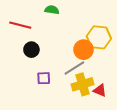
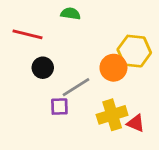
gray line: (74, 68) -> (76, 87), moved

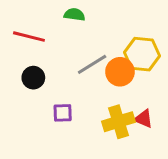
black circle: (43, 68) -> (33, 78), moved
gray line: (76, 87) -> (92, 64), moved
red triangle: (136, 123) -> (143, 119), moved

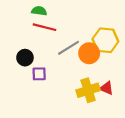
green semicircle: (74, 14) -> (39, 11), moved
red line: (29, 37) -> (45, 27), moved
purple square: (63, 113) -> (39, 74), moved

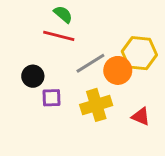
green semicircle: (39, 11) -> (63, 14), moved, turned 32
yellow cross: (88, 90) -> (96, 105), moved

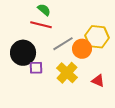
black circle: (33, 76) -> (23, 53), size x1.6
yellow cross: (96, 105) -> (67, 73), turned -30

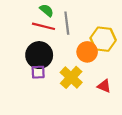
gray line: (63, 44) -> (67, 23), moved, turned -65
black circle: (23, 53) -> (39, 55), moved

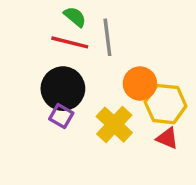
yellow hexagon: (103, 39) -> (166, 104), moved
purple square: (38, 72) -> (61, 116), turned 32

